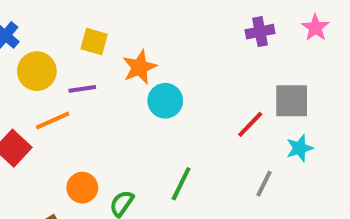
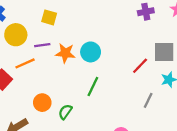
orange star: (140, 67) -> (65, 53), moved, turned 30
green line: (181, 184) -> (93, 86), moved

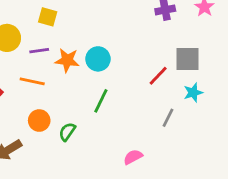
orange line: (25, 63) -> (32, 81), moved, turned 36

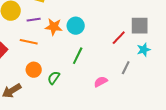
pink semicircle: (133, 157) -> (101, 82), moved

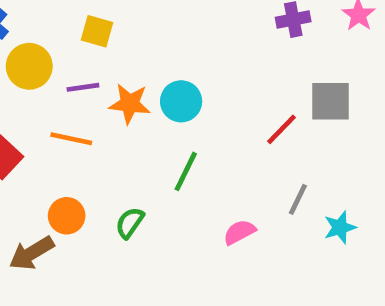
cyan star: (144, 50) -> (340, 227), moved
orange circle: (34, 70) -> (67, 216), moved

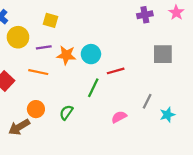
red line: (281, 129) -> (116, 71), moved, turned 30

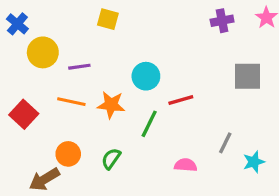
yellow square: (51, 20) -> (108, 19), moved
orange star: (66, 55) -> (111, 105), moved
pink semicircle: (119, 117) -> (186, 165), turned 32

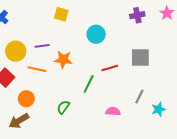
yellow circle: (43, 52) -> (16, 51), moved
cyan circle: (146, 76) -> (96, 34), moved
gray square: (247, 76) -> (140, 57), moved
orange star: (111, 105) -> (63, 60), moved
orange circle: (68, 154) -> (26, 99), moved

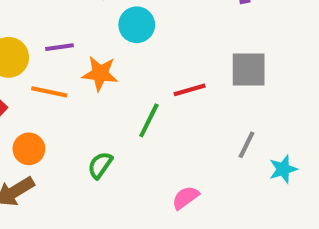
cyan circle: (96, 34) -> (137, 25), moved
pink semicircle: (113, 111) -> (186, 198), moved, turned -40

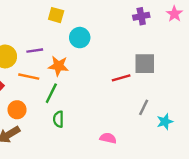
red line: (190, 90) -> (121, 78), moved
green line: (149, 120) -> (51, 93), moved
green semicircle: (100, 165) -> (58, 119), turned -35
pink semicircle: (186, 198) -> (108, 138), turned 49

